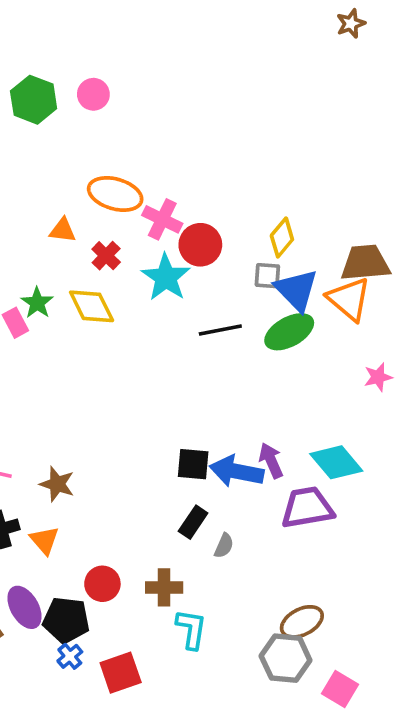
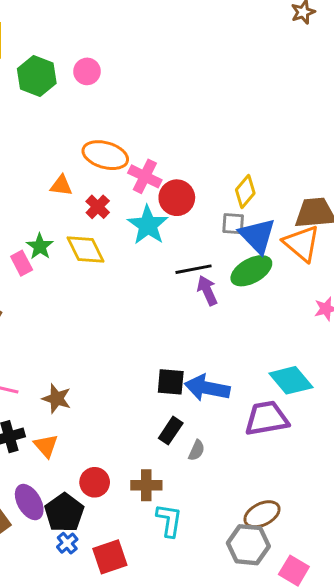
purple arrow: (271, 461) -> (207, 291), moved
black pentagon: (66, 620) -> (64, 513), turned 30

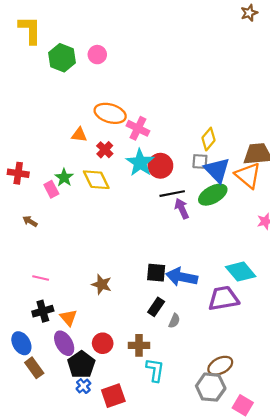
red circle: (177, 198) -> (160, 166), moved
brown star: (57, 399) -> (102, 284), moved
purple ellipse: (29, 502) -> (64, 343), moved

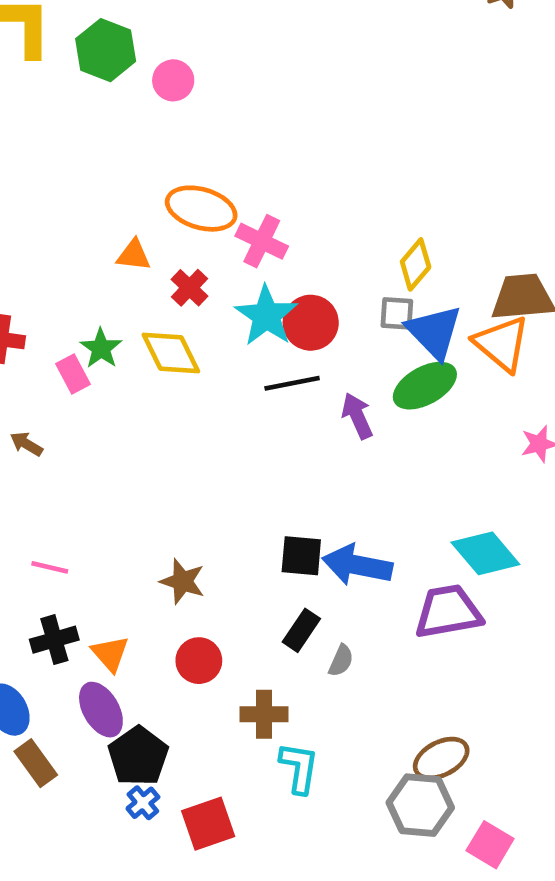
green hexagon: (62, 58) -> (106, 50), moved
black line: (172, 194) -> (292, 383), moved
red circle: (103, 343) -> (199, 661), moved

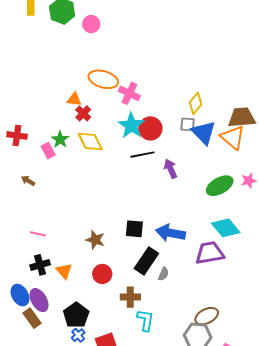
red cross: (190, 288) -> (83, 113), moved
green ellipse: (425, 386) -> (220, 186), moved
black square: (301, 556) -> (134, 229), moved
black rectangle: (301, 630) -> (146, 261), size x1.5
purple ellipse: (101, 710) -> (39, 300), moved

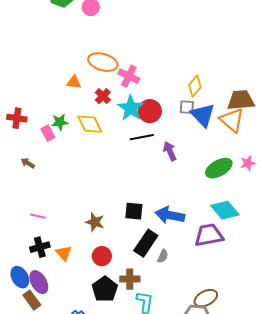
red cross: (83, 113) -> (103, 96), moved
green star: (60, 140) -> (60, 122), turned 30
black pentagon: (76, 315) -> (105, 289), moved

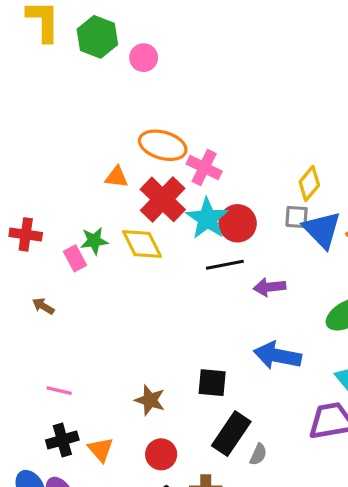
red cross: (103, 96) -> (163, 199), size x1.8
purple arrow: (170, 151) -> (269, 287), turned -72
blue arrow: (170, 215) -> (277, 356), moved

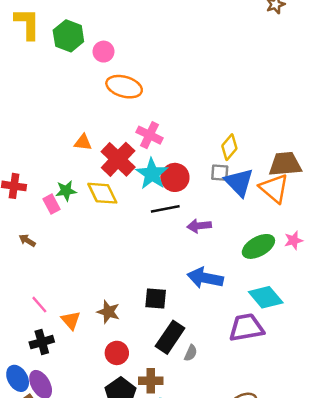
orange ellipse: (163, 145) -> (124, 87), moved
pink line: (59, 391) -> (39, 305), turned 36
orange triangle: (101, 450) -> (71, 320), moved

